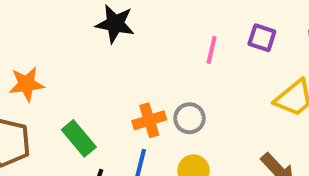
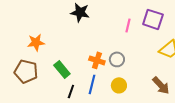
purple square: (262, 38) -> (153, 19), size x1.5
orange cross: (149, 120) -> (97, 60), turned 35

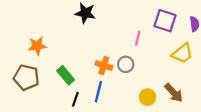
pink line: (128, 25) -> (138, 38), moved
yellow circle: (119, 85) -> (148, 97), moved

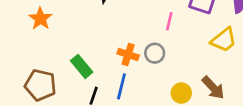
orange star: (37, 46) -> (40, 19), moved, turned -30
brown pentagon: (26, 77) -> (40, 85), moved

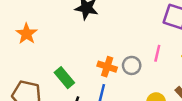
pink line: (169, 21) -> (157, 53), moved

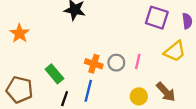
pink line: (157, 53) -> (138, 62), moved

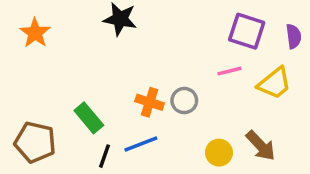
orange star: (20, 33) -> (35, 33), moved
pink line: (138, 62) -> (229, 71), moved, turned 63
blue line: (88, 91) -> (141, 144), turned 55

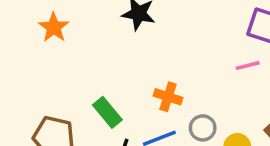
gray circle: (184, 101) -> (203, 128), moved

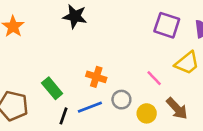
pink line: (248, 66) -> (154, 78), moved, turned 60

